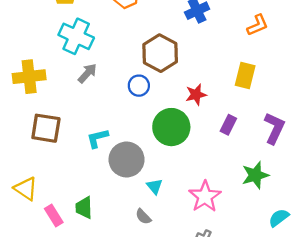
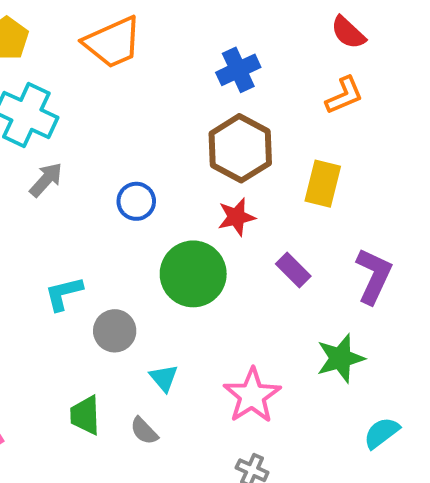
brown hexagon: (160, 53) -> (240, 148), moved
purple rectangle: (228, 125) -> (293, 270), turned -72
gray circle: (127, 160) -> (115, 331), size x0.7
green trapezoid: (84, 208) -> (85, 415), moved

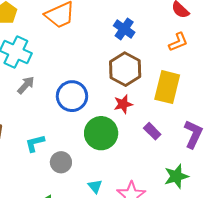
blue cross: (238, 70) -> (124, 29), turned -30
yellow rectangle: (323, 184) -> (167, 87), size x1.4
blue circle: (136, 201) -> (72, 96), size x1.6
cyan triangle: (164, 378) -> (95, 186), moved

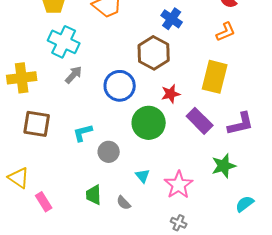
brown hexagon: (125, 69) -> (154, 53), moved
purple rectangle: (152, 131) -> (200, 121), size x1.5
purple L-shape: (193, 134) -> (241, 124), turned 52

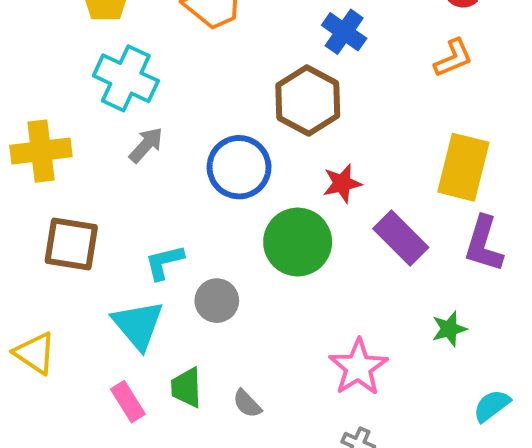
yellow rectangle: (215, 77) -> (463, 167), moved
purple L-shape: (241, 124) -> (484, 244), turned 120
green star: (224, 166) -> (449, 329), size x0.7
cyan triangle: (143, 176) -> (138, 325), moved, size x1.8
pink rectangle: (44, 202) -> (128, 402), moved

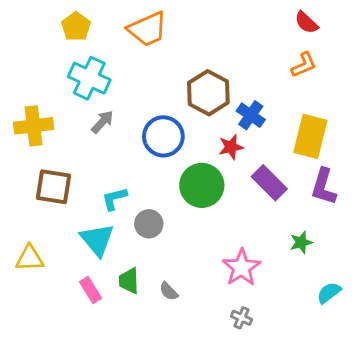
blue cross: (344, 32) -> (251, 115), moved
yellow triangle: (35, 353) -> (30, 258), turned -36

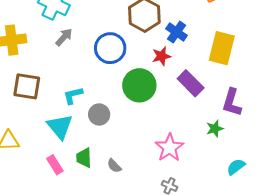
purple L-shape: (324, 187) -> (232, 102), moved

